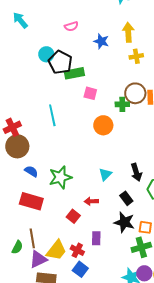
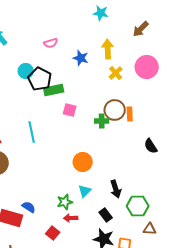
yellow cross: (136, 56) -> (116, 73), turned -32
orange circle: (103, 125) -> (83, 162), moved
blue semicircle: (31, 171) -> (29, 207), moved
green star: (60, 177) -> (65, 202), moved, size x0.7

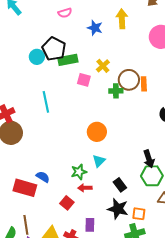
cyan circle: (26, 71) -> (37, 57), moved
yellow cross: (116, 73) -> (103, 66), moved
black arrow: (116, 189) -> (149, 159), moved

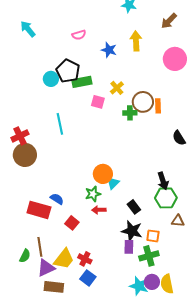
orange circle: (97, 132) -> (103, 174), moved
red square: (67, 203) -> (72, 223), moved
purple rectangle: (90, 225) -> (129, 247), moved

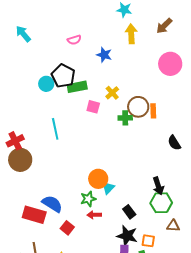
yellow arrow: (136, 41) -> (131, 34), moved
blue semicircle: (57, 199) -> (52, 204), size x1.5

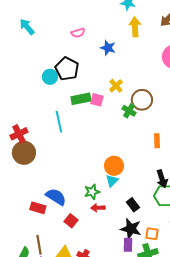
green rectangle: (77, 87) -> (81, 99), moved
orange rectangle: (153, 111) -> (157, 141), moved
green cross: (125, 118) -> (129, 111), turned 32
orange circle: (98, 179) -> (114, 166), moved
red rectangle: (34, 215) -> (38, 208), size x0.7

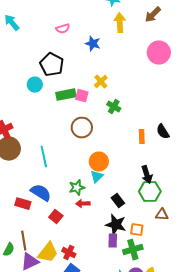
cyan circle: (50, 77) -> (35, 85), moved
brown circle: (142, 100) -> (82, 128), moved
cyan line: (59, 122) -> (44, 157), moved

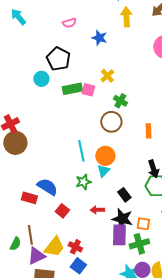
brown circle: (82, 128) -> (111, 122), moved
cyan line: (44, 157) -> (81, 151), moved
red arrow: (83, 204) -> (97, 210), moved
purple rectangle: (113, 241) -> (119, 235), size x1.5

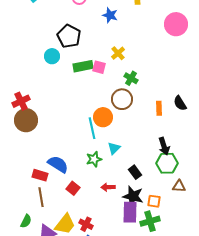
orange circle: (105, 156) -> (103, 117), moved
brown line: (30, 235) -> (41, 197), moved

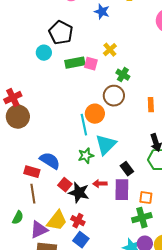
cyan triangle: (114, 148) -> (106, 145), size x1.6
black star: (133, 196) -> (79, 193), moved
purple rectangle: (130, 212) -> (122, 190), moved

